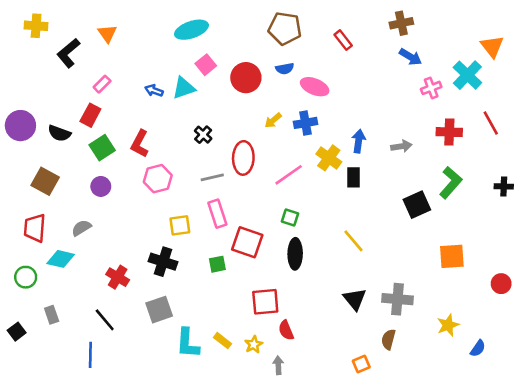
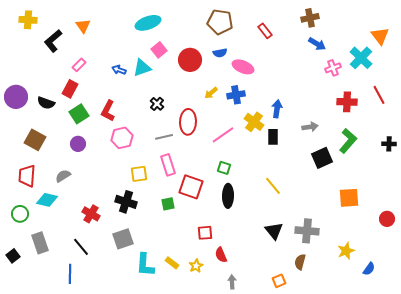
gray arrow: (401, 146) -> (310, 127), moved
red square: (265, 302) -> (205, 233), size x0.7
gray rectangle: (52, 315) -> (40, 243), size x1.5
gray arrow: (278, 365) -> (232, 282), moved

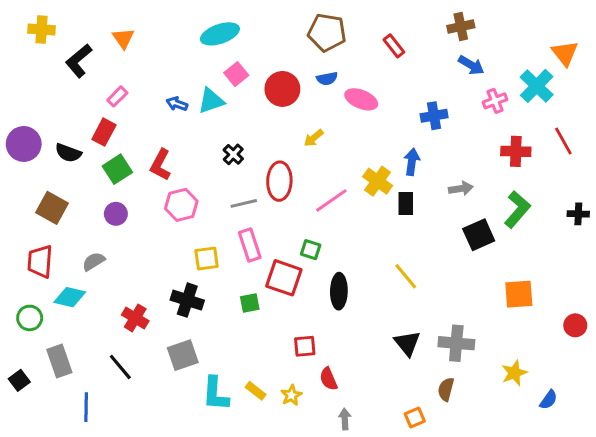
blue cross: (236, 95) -> (434, 116), moved
green square: (224, 168) -> (311, 250), moved
blue line: (70, 274) -> (86, 407), moved

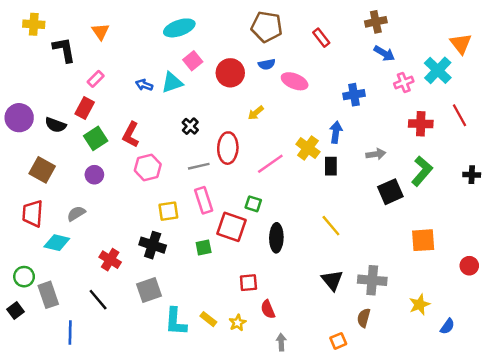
black L-shape: (79, 61) -> (64, 50), turned 120
green circle: (30, 318) -> (24, 277), moved

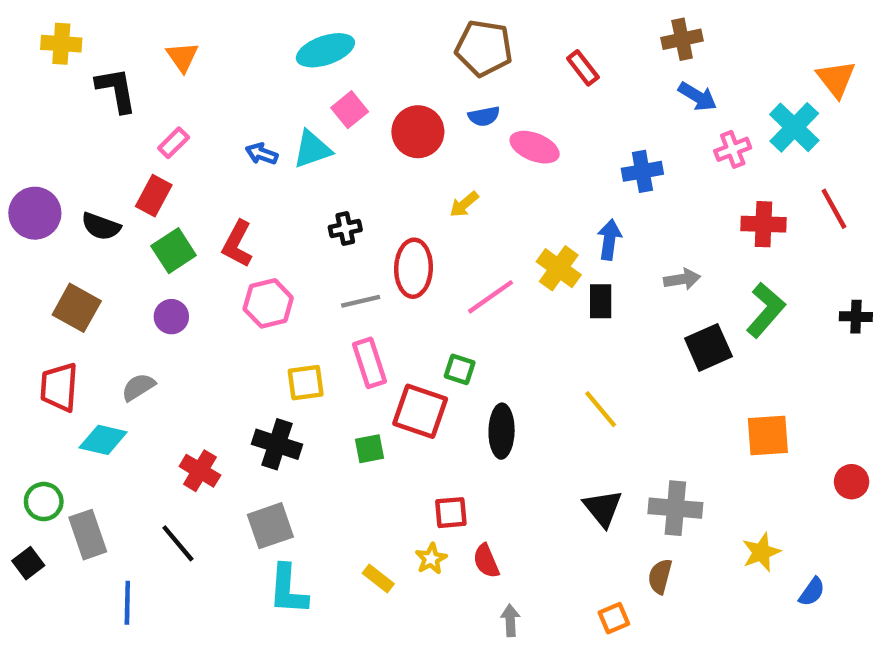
black cross: (190, 126) -> (345, 229), turned 35
cyan L-shape: (176, 321) -> (288, 590), moved
yellow star: (238, 323) -> (431, 559), moved

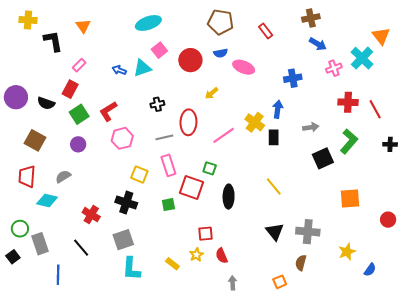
red line: (834, 209) -> (375, 109), moved
red L-shape: (237, 244) -> (108, 111), turned 30
yellow square: (306, 383) -> (139, 174), turned 30

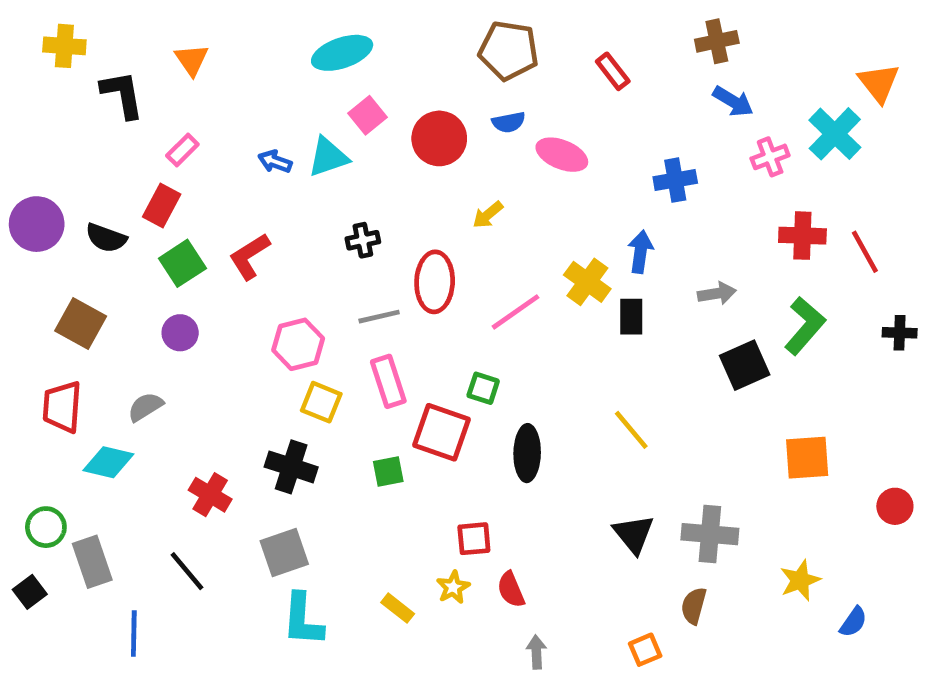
pink hexagon: (122, 138) -> (298, 344), moved

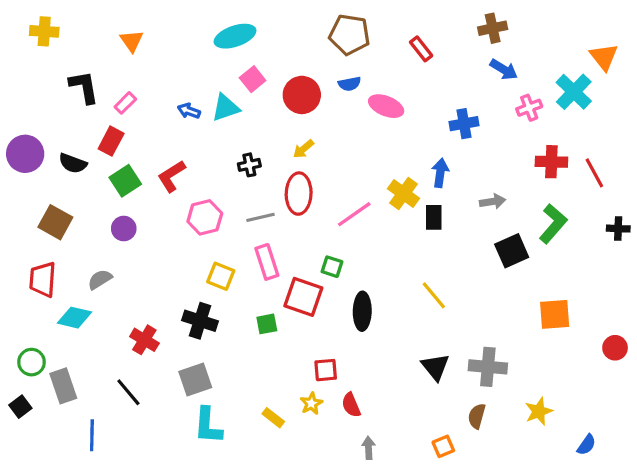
black L-shape: (122, 94) -> (84, 87), moved
yellow arrow: (488, 215) -> (303, 149), moved
pink hexagon: (298, 344) -> (205, 217), moved
yellow star: (800, 580) -> (539, 411), moved
blue semicircle: (853, 622) -> (586, 445), moved

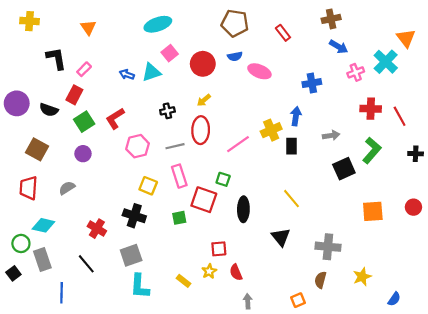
yellow cross: (404, 194) -> (271, 130), turned 30
cyan diamond: (74, 318) -> (43, 225), moved
red circle: (615, 348) -> (413, 207), moved
black triangle: (435, 367) -> (281, 237), moved

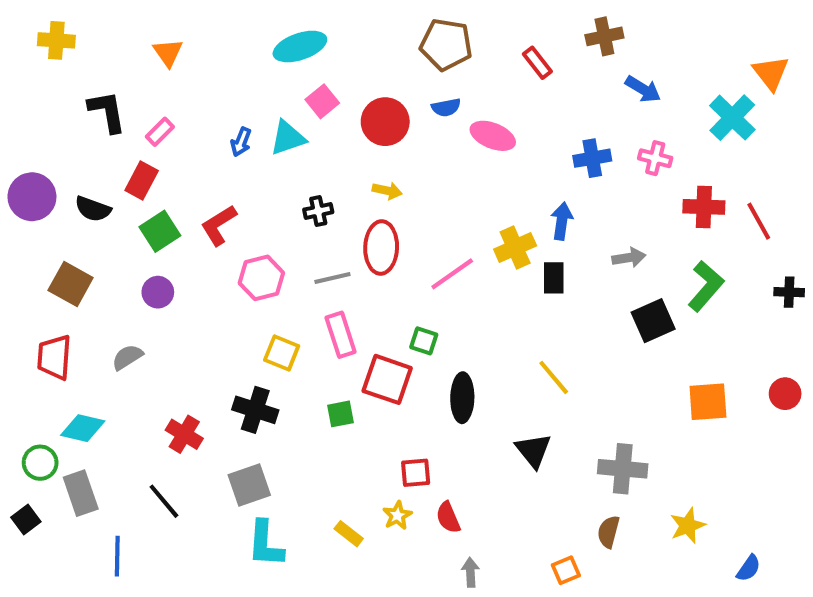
brown cross: (331, 19) -> (604, 36), moved
pink cross: (356, 72) -> (655, 158), moved, turned 35
blue arrow: (127, 75) -> (241, 142), turned -88
yellow arrow: (204, 100) -> (387, 191), turned -128

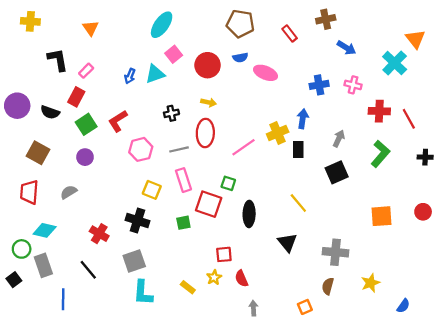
cyan ellipse: (300, 47) -> (162, 25), turned -36
gray arrow: (629, 258) -> (339, 138), turned -56
black square: (653, 321) -> (337, 172), moved

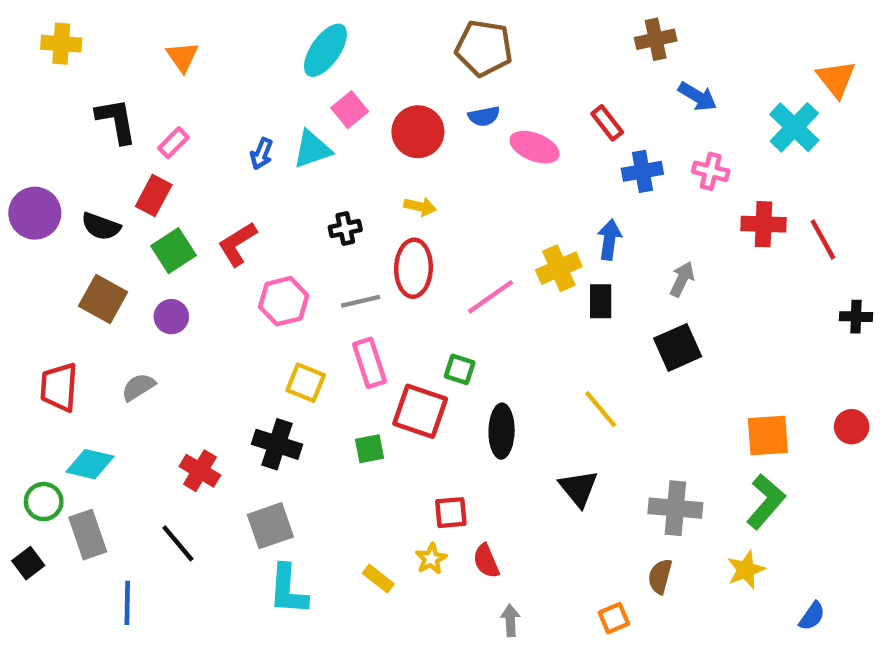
red rectangle: (290, 33) -> (607, 123), moved
brown square: (38, 153) -> (103, 299), moved
green L-shape: (380, 154) -> (766, 502), moved

